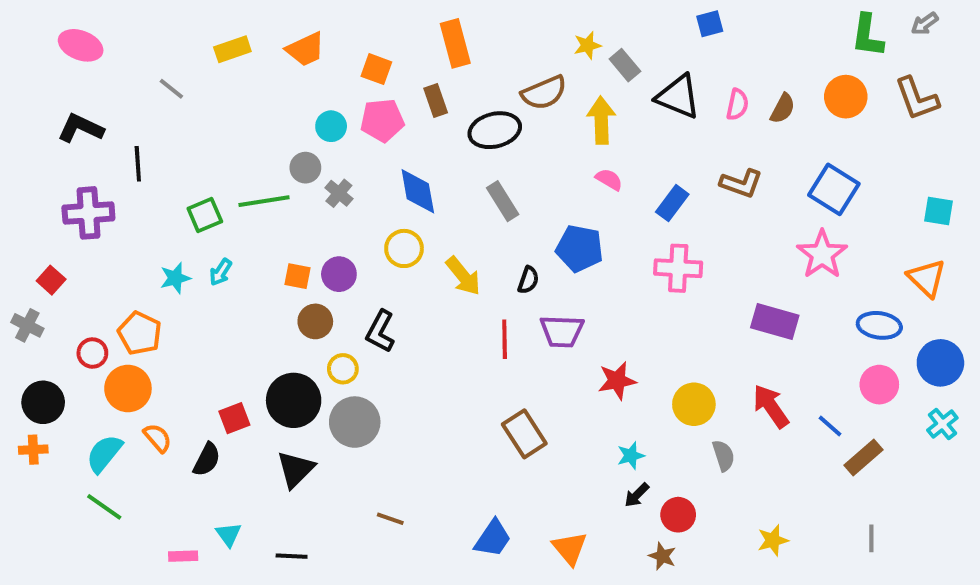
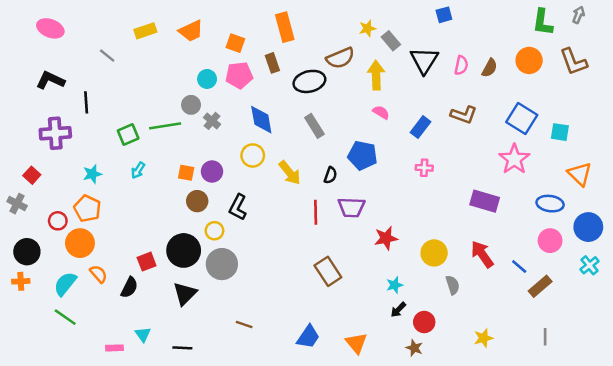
gray arrow: (925, 24) -> (578, 15), turned 147
black triangle: (678, 97) -> (424, 60), turned 40
cyan square: (938, 211) -> (560, 132), moved
pink cross: (678, 268) -> (424, 168), size x0.6
cyan star: (175, 278) -> (92, 174), moved

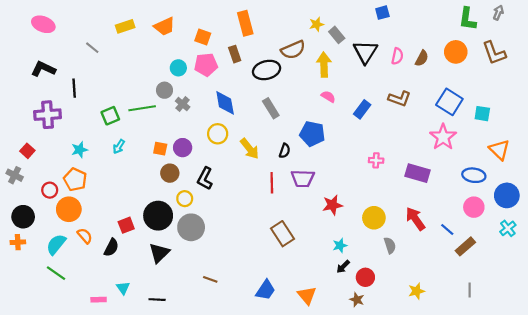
pink cross: (424, 168) -> (376, 160), moved

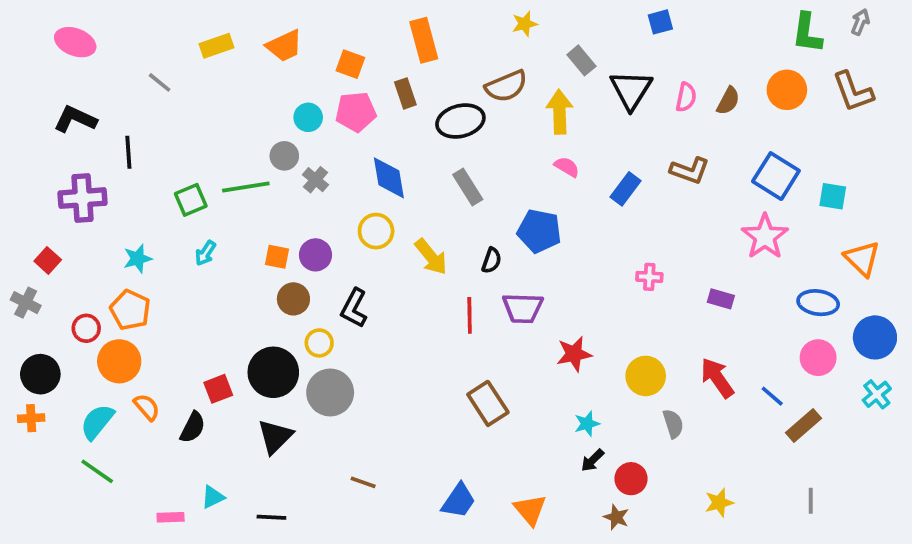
yellow star: (317, 24) -> (525, 24), moved
purple rectangle: (418, 173) -> (721, 299), size x0.6
cyan triangle: (123, 288) -> (213, 497), turned 40

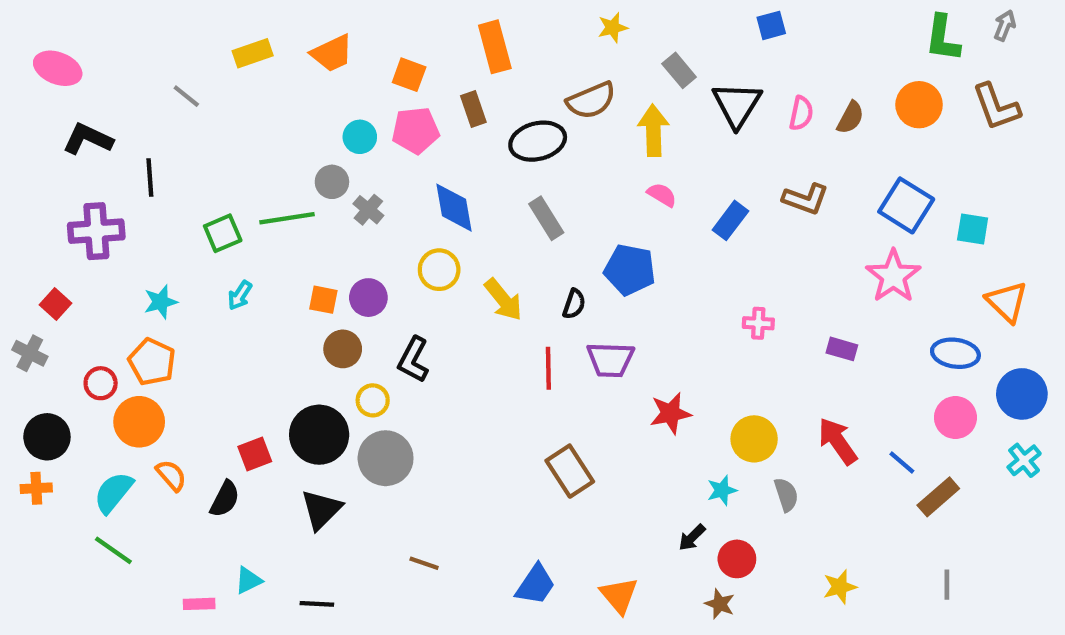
pink ellipse: (75, 42) -> (58, 68), moved
cyan star: (587, 424) -> (722, 490), moved

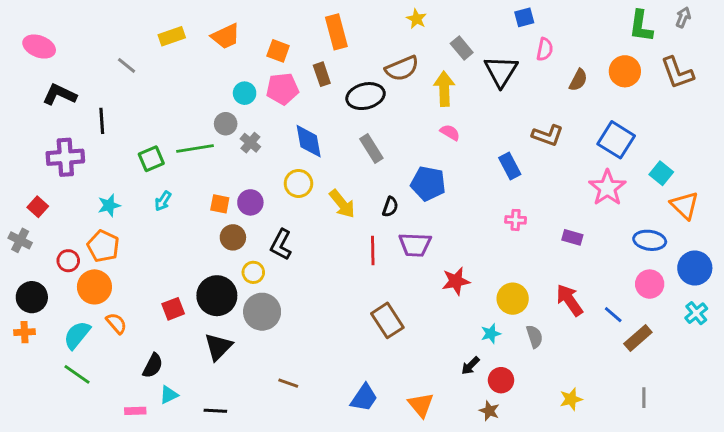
yellow star: (613, 28) -> (416, 19), turned -30
pink semicircle: (801, 113) -> (545, 49), moved
blue rectangle: (730, 220) -> (510, 166), moved, turned -65
cyan square: (973, 229) -> (661, 173), moved, turned 30
black semicircle: (225, 499) -> (153, 366), moved

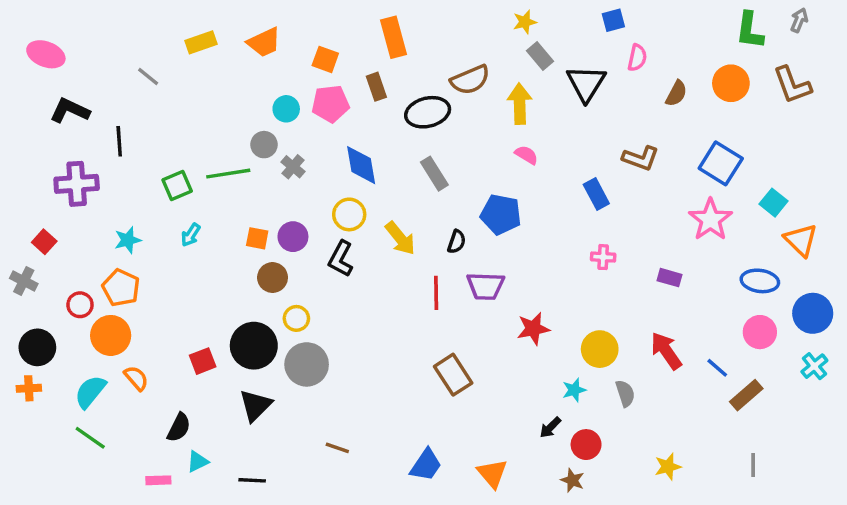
yellow star: (416, 19) -> (525, 22), moved, turned 30
black L-shape: (281, 245) -> (341, 259), moved

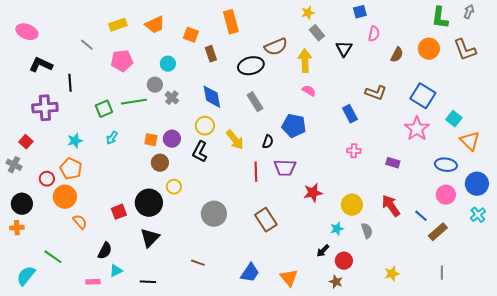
black triangle: (586, 83) -> (344, 49), size x0.7
brown rectangle: (376, 87) -> (211, 54), moved
pink pentagon: (330, 104) -> (122, 61), moved
gray circle: (307, 364) -> (214, 214), moved
cyan semicircle: (90, 392) -> (26, 276), moved

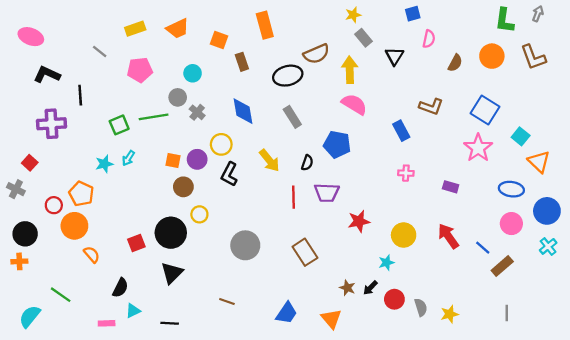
pink semicircle: (309, 91) -> (354, 104), size x1.6
yellow circle: (205, 126) -> (221, 144), moved
cyan star: (75, 141) -> (104, 164), moved
gray semicircle: (367, 231) -> (421, 307), moved
brown star: (336, 282) -> (347, 288), moved

